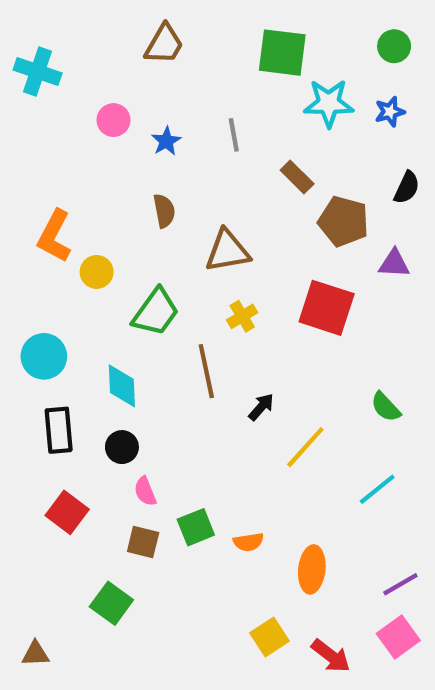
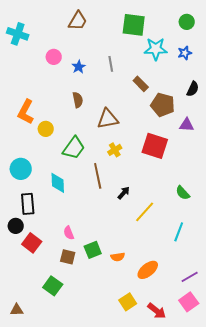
black circle: (122, 447) -> (16, 226), moved
cyan line: (377, 489) -> (179, 232), turned -30
orange ellipse: (312, 569) -> (148, 270), turned 45

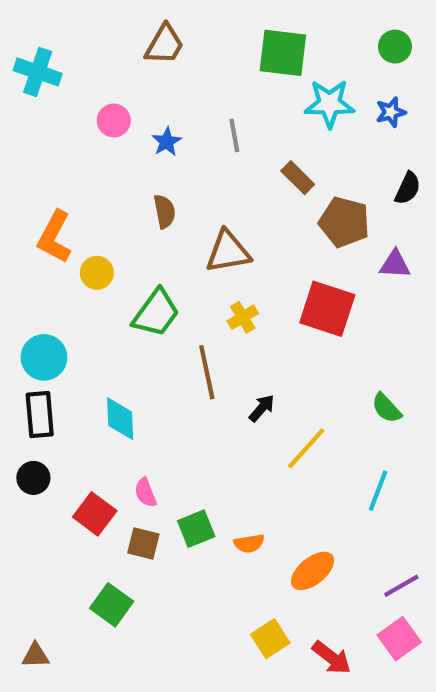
cyan diamond: (58, 183) -> (120, 419), moved
black rectangle: (28, 204) -> (40, 414), moved
red square: (32, 243) -> (95, 514), moved

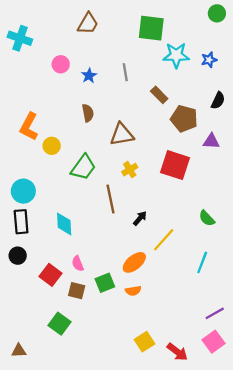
green circle: (395, 47) -> (217, 13), moved
orange ellipse: (313, 571) -> (134, 262), moved

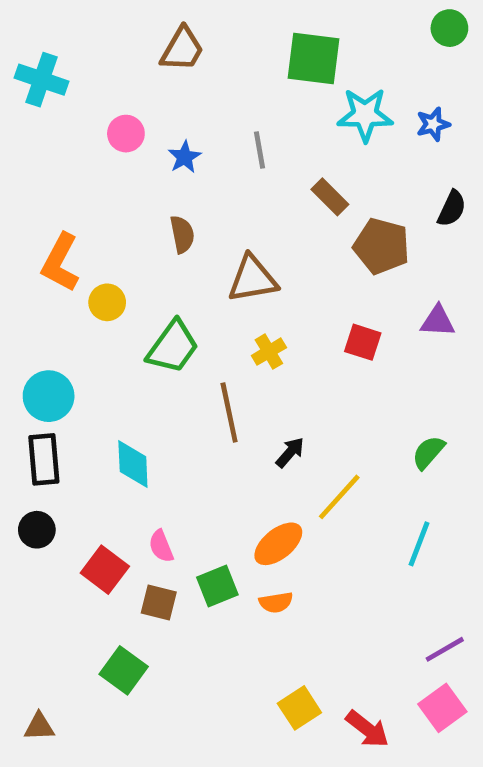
purple triangle: (211, 141) -> (438, 321), moved
red square: (175, 165) -> (363, 342), size x0.6
green semicircle: (207, 218) -> (428, 452), turned 84

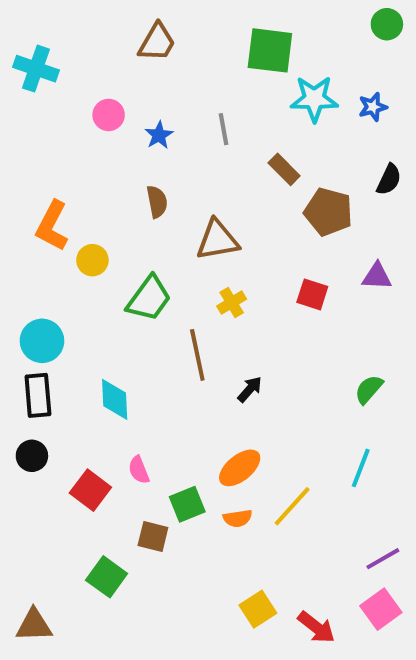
yellow line: (339, 497) -> (292, 506), moved
brown square: (159, 602) -> (153, 536), moved
brown triangle: (39, 727) -> (34, 625), size x1.4

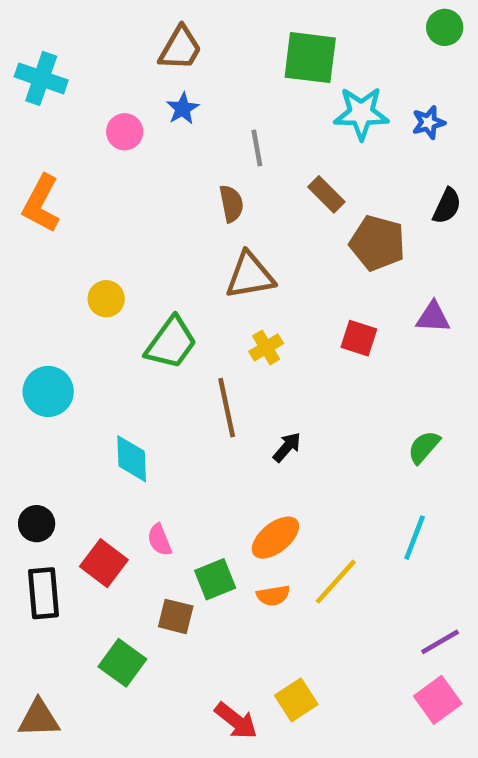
blue star: (159, 135) -> (183, 109), moved
brown semicircle: (157, 202) -> (231, 204), moved
orange L-shape: (52, 226) -> (41, 204), moved
black rectangle: (38, 395) -> (44, 593), moved
red arrow: (316, 627) -> (236, 721), moved

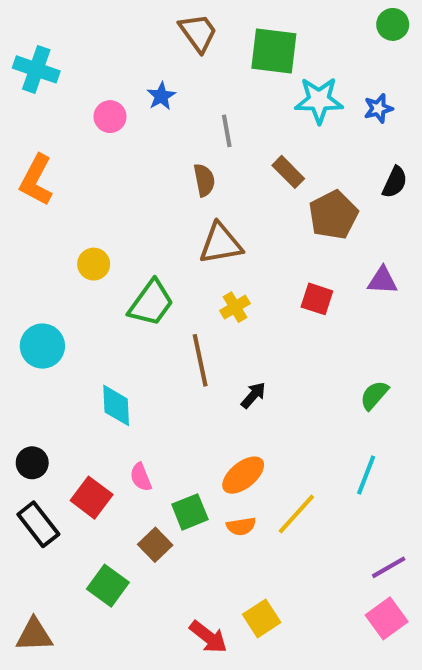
brown trapezoid: (180, 48) -> (198, 33), moved, turned -66
brown pentagon: (377, 243) -> (333, 215), turned 30
black rectangle: (44, 593) -> (38, 524), turned -33
brown square: (176, 616) -> (155, 545), turned 32

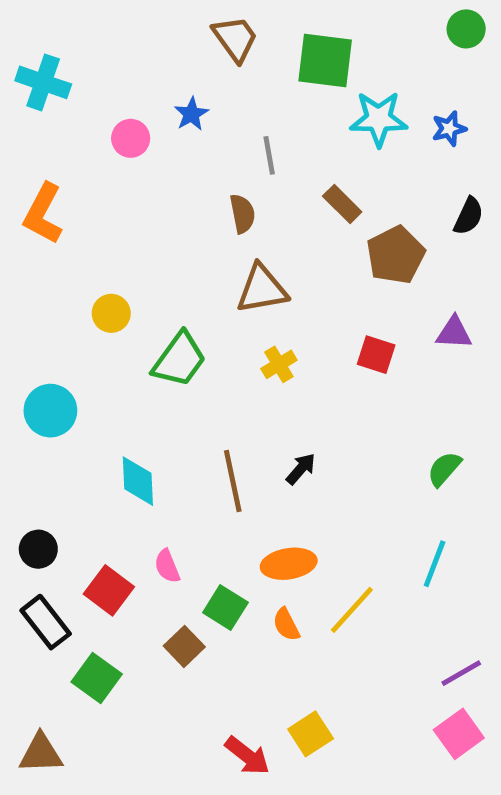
brown line: (200, 360) -> (233, 481), moved
orange ellipse: (243, 475) -> (289, 564), turned 30
green square: (190, 512) -> (225, 607), turned -36
orange semicircle: (241, 526) -> (286, 624), turned 72
green square: (108, 586) -> (97, 678), moved

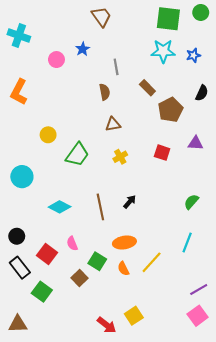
green square: (325, 61) -> (168, 19), moved
brown triangle: (262, 289) -> (113, 124), size x0.7
cyan diamond: (138, 481) -> (60, 207), turned -60

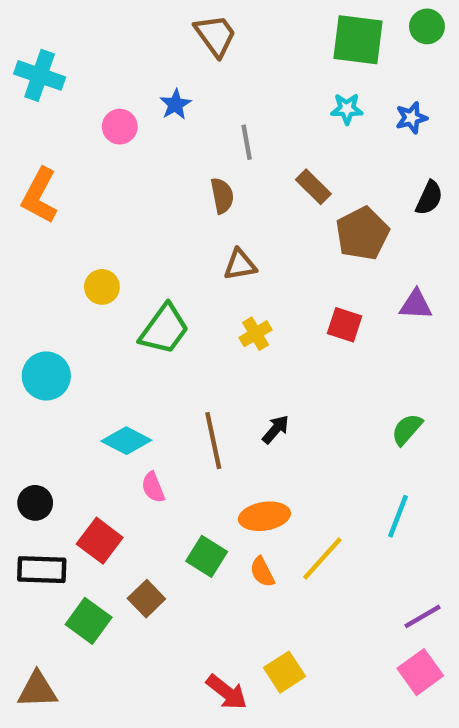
cyan star: (163, 51) -> (347, 109), size x0.6
pink semicircle: (72, 244) -> (153, 487), moved
black rectangle: (20, 268) -> (42, 570), turned -50
brown square: (79, 278) -> (146, 599), moved

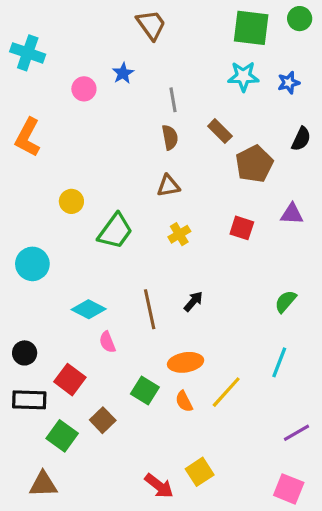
cyan star: (347, 109) -> (243, 76), size x1.4
brown semicircle: (222, 196) -> (170, 137), moved
pink square: (420, 672) -> (289, 489), moved, turned -32
brown triangle: (37, 690) -> (43, 484), moved

